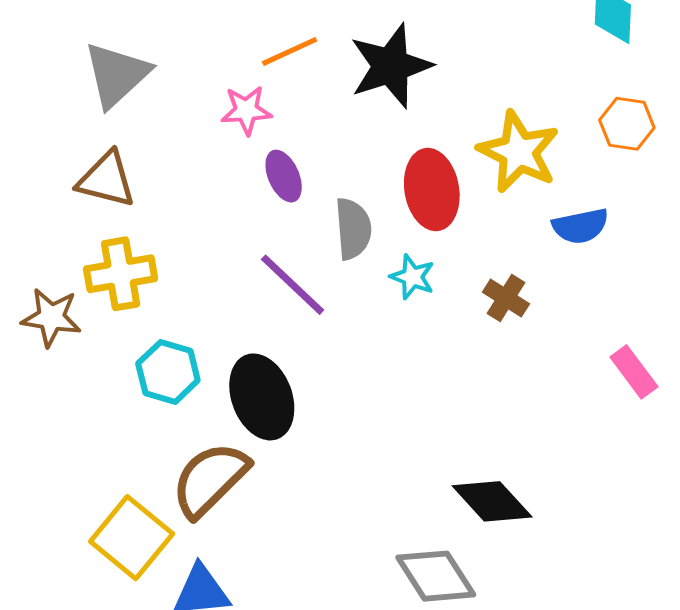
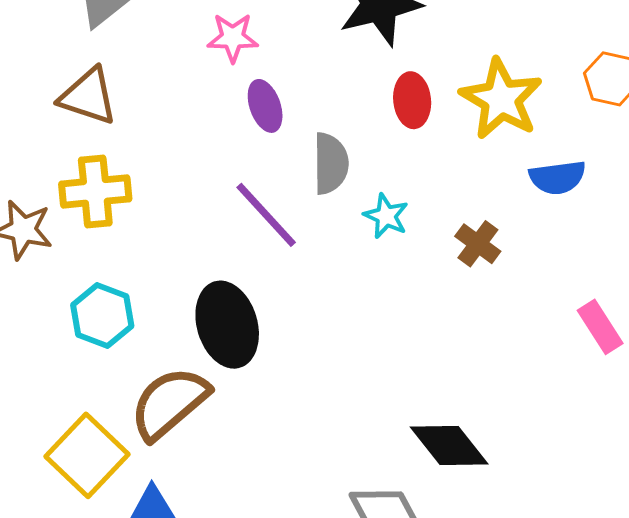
red ellipse: (432, 190) -> (412, 100), moved, size x0.7
cyan hexagon: (168, 372) -> (102, 316), moved

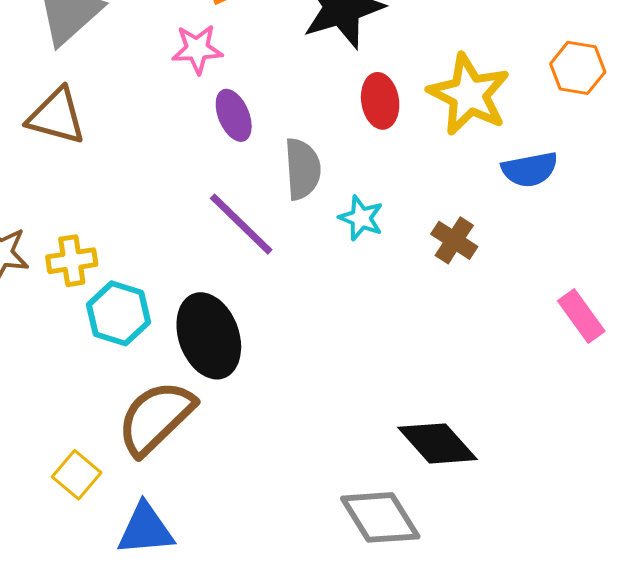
yellow cross: (95, 191) -> (72, 261), moved, size x0.7
cyan hexagon: (102, 316) -> (119, 313), moved
yellow square: (87, 455) -> (77, 475), size x0.6

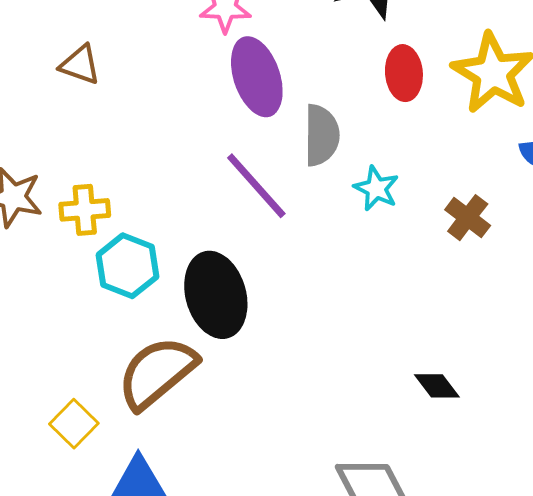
purple ellipse: (234, 115) -> (257, 77), size x1.5
brown triangle: (56, 116) -> (80, 65), size x0.7
black diamond: (438, 443) -> (437, 386), moved, size x0.6

